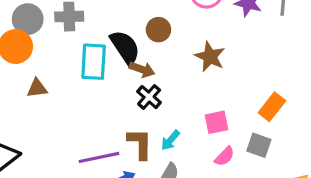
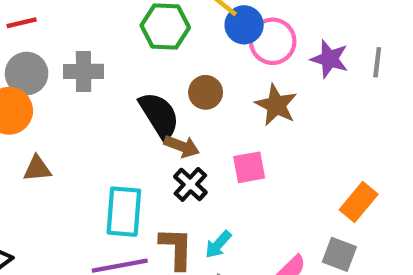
brown star: (210, 57) -> (276, 105), moved
cyan rectangle: (94, 62) -> (124, 212), moved
pink square: (217, 122) -> (249, 167), moved

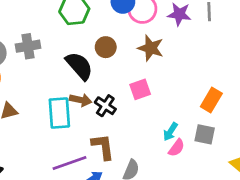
brown arrow: (182, 146) -> (81, 100), moved
cyan rectangle: (124, 212) -> (59, 113), moved
cyan arrow: (218, 244) -> (170, 132), moved

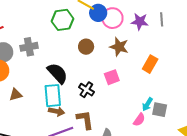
black semicircle: (79, 66) -> (57, 73), moved
brown arrow: (81, 100) -> (57, 111), moved
orange rectangle: (211, 100) -> (150, 64), moved
cyan arrow: (170, 132) -> (147, 104), moved

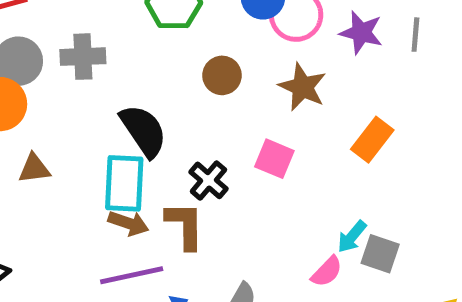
pink square: (112, 77) -> (274, 159), turned 35
brown L-shape: (85, 120) -> (185, 225), moved

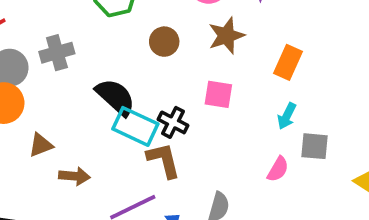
brown star: (303, 87) -> (226, 36), turned -30
cyan rectangle: (124, 183) -> (135, 126), moved, turned -54
brown arrow: (128, 223) -> (74, 176), moved
cyan arrow: (352, 237) -> (287, 116), moved

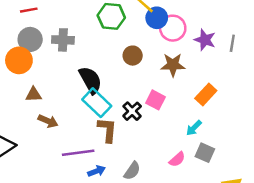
black cross: (173, 122) -> (132, 111), moved

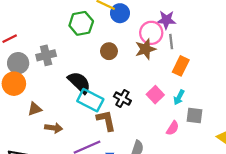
pink circle: (173, 28) -> (151, 33), moved
gray line: (232, 43) -> (171, 42), moved
pink square: (155, 100) -> (155, 95), moved, turned 35

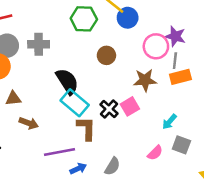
brown star: (145, 49) -> (145, 80), moved
orange rectangle: (181, 66) -> (180, 77), moved, turned 36
pink square: (155, 95) -> (130, 106), moved

